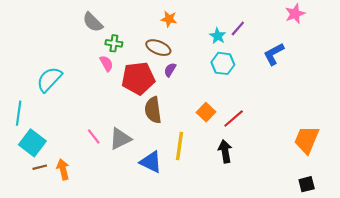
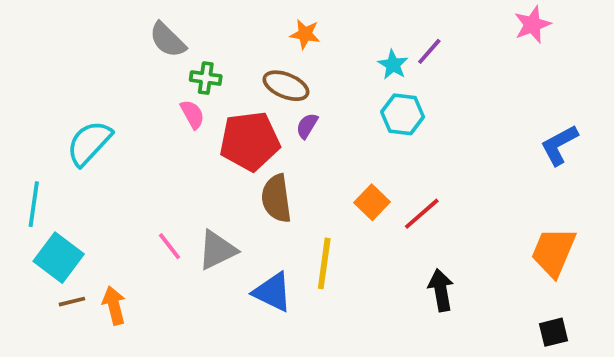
blue L-shape: (274, 54) -> (559, 145), moved
black arrow: (225, 151) -> (441, 290), moved

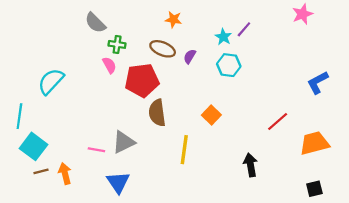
purple semicircle: (307, 126) -> (190, 56), moved
red line: (422, 214) -> (278, 121), moved
pink line: (169, 246) -> (96, 150), moved, turned -42
orange trapezoid: (553, 252) -> (314, 143), turned 52
blue triangle: (273, 292) -> (118, 182), moved, turned 30

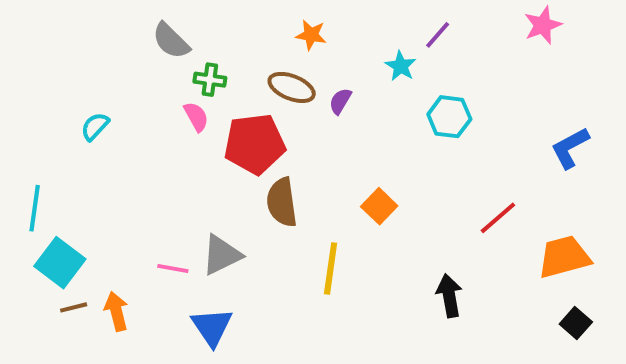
purple line: (244, 29) -> (438, 35), moved
cyan hexagon: (229, 65) -> (449, 117), moved
cyan semicircle: (51, 81) -> (95, 126), moved, size x0.6
black square: (314, 189) -> (576, 323), moved, turned -35

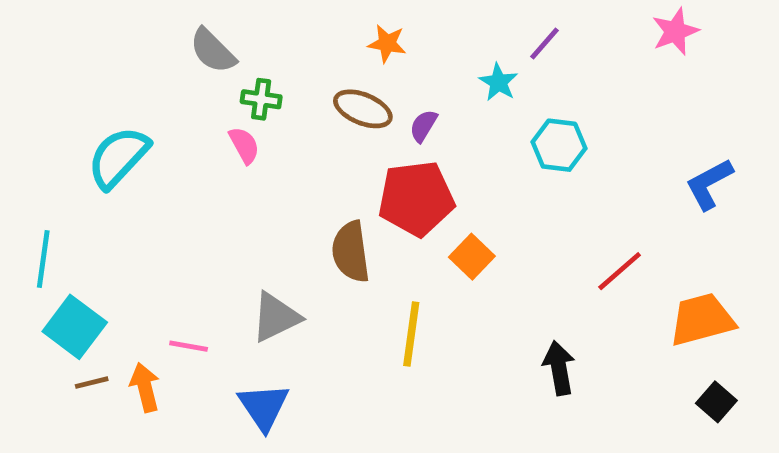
cyan semicircle: (95, 126) -> (118, 157), size x1.8
red pentagon: (255, 144) -> (416, 198), moved
pink line: (173, 268) -> (189, 346), moved

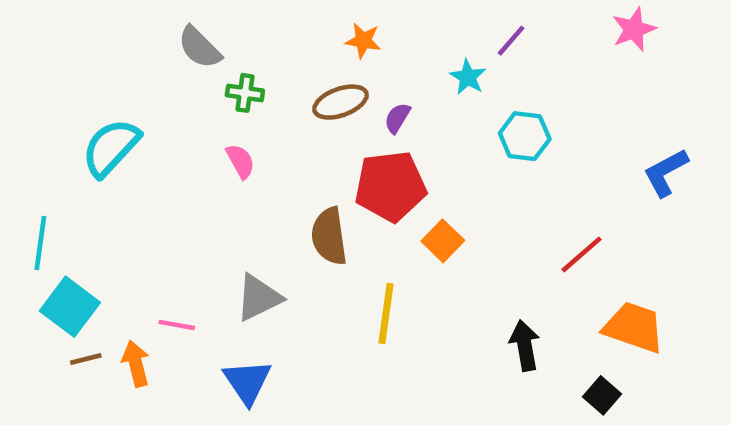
brown ellipse: (363, 109) -> (340, 102), turned -42
pink semicircle: (244, 145) -> (240, 161), moved
orange trapezoid: (702, 320) -> (634, 327), moved, turned 34
black square: (716, 402) -> (602, 395), moved

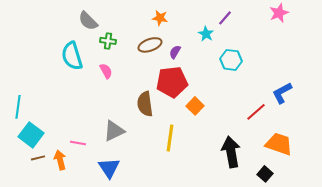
cyan semicircle: (111, 148) -> (72, 56), moved, turned -60
blue L-shape: (666, 173) -> (282, 93), moved
black arrow: (525, 345) -> (231, 152), size x1.4

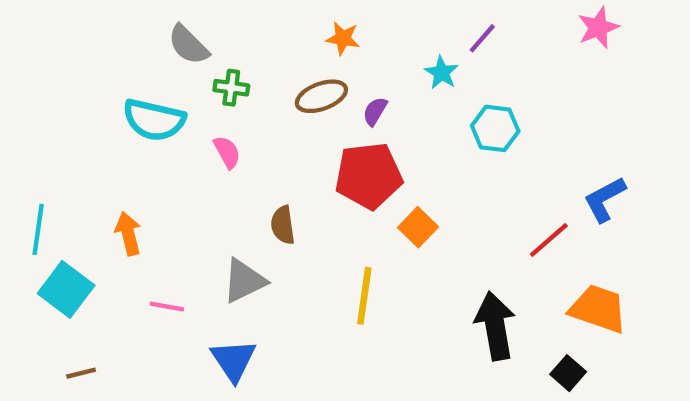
cyan semicircle: (72, 56) -> (154, 120), turned -60
brown semicircle: (145, 104) -> (283, 225), moved, size x0.7
brown line: (38, 158) -> (81, 373), moved
orange arrow: (60, 160) -> (128, 234), moved

